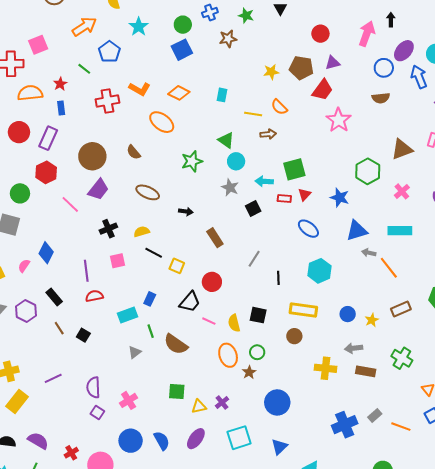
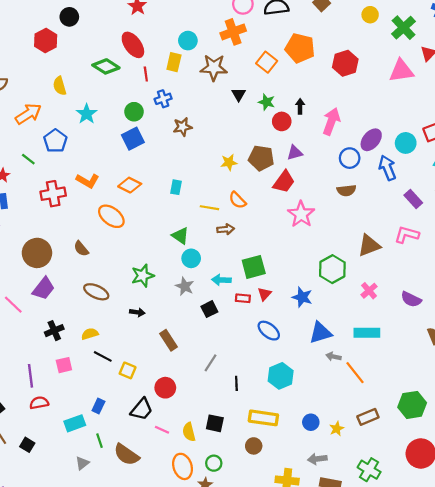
green star: (246, 16) -> (267, 102), moved
black arrow: (391, 20) -> (300, 106), moved
green star: (192, 161) -> (143, 276), moved

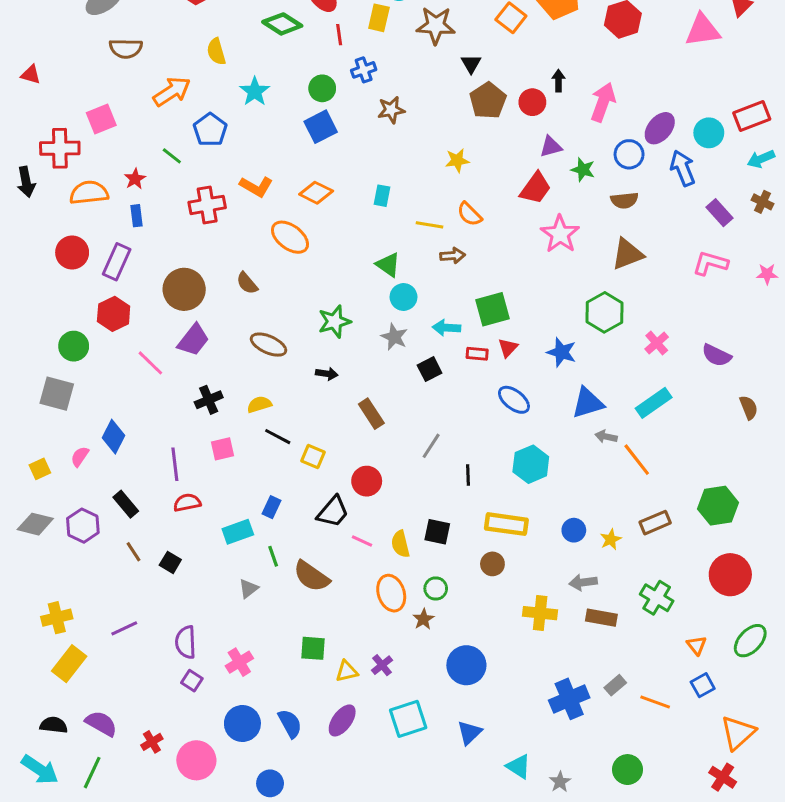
green star: (267, 102) -> (583, 170), moved
brown pentagon: (261, 158) -> (488, 101), moved, turned 30
brown triangle: (369, 245) -> (627, 254), moved
cyan rectangle: (367, 333) -> (654, 403), turned -35

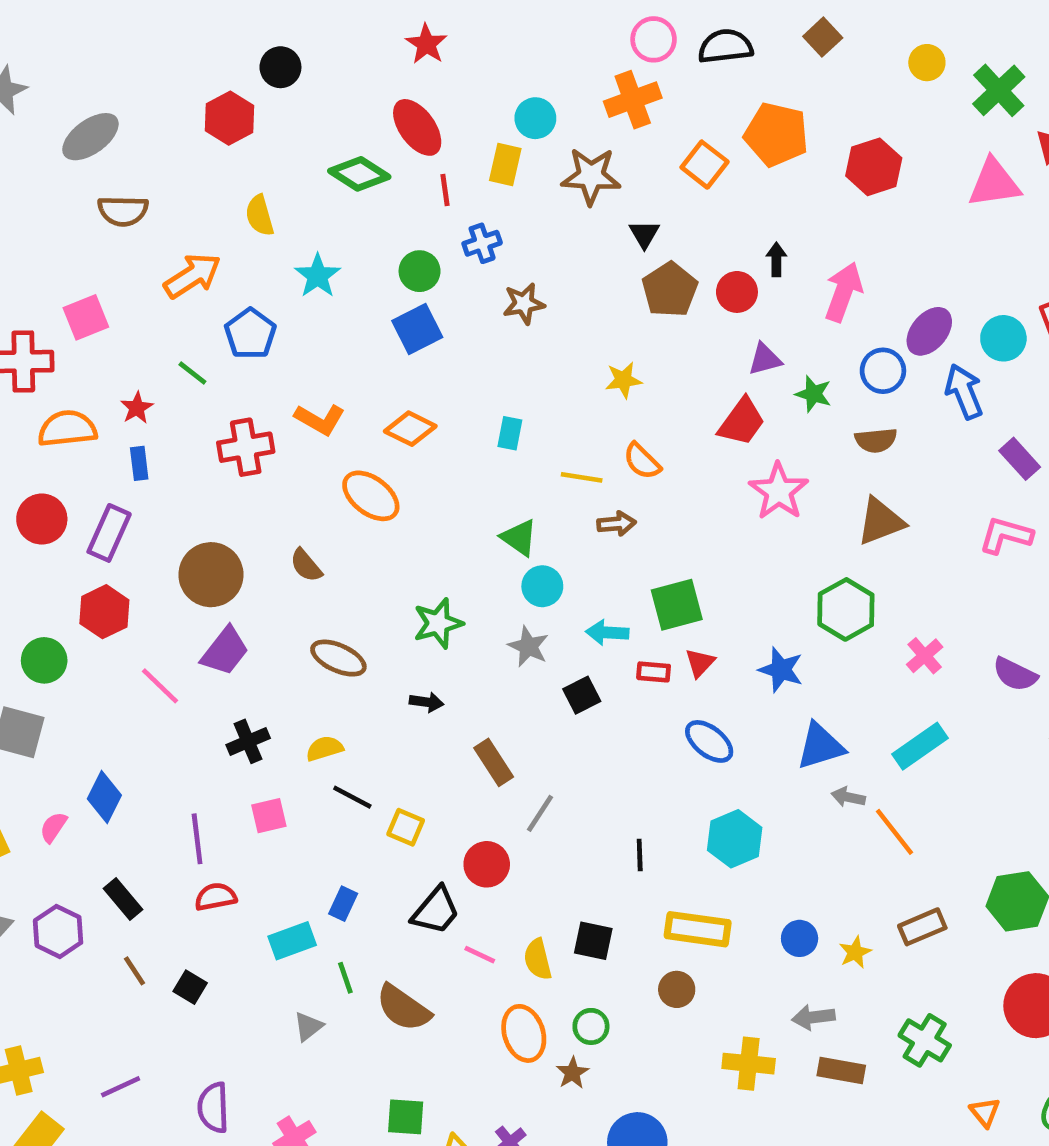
gray line: (431, 446) -> (540, 813), moved

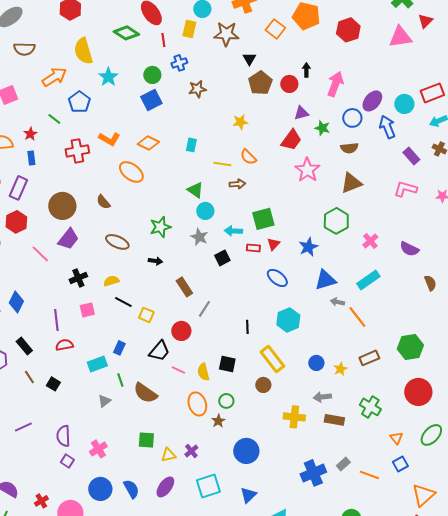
yellow semicircle: (260, 215) -> (83, 51), size x1.5
blue star: (781, 670) -> (308, 247), turned 30
yellow rectangle: (698, 929) -> (272, 359), turned 44

